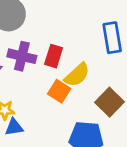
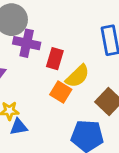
purple cross: (22, 56) -> (27, 43), moved

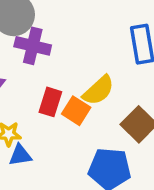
red rectangle: (55, 59) -> (50, 102), moved

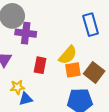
orange square: (76, 111) -> (73, 70), moved, turned -35

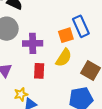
purple cross: (26, 33) -> (33, 43), moved
orange square: (73, 70) -> (66, 35), moved

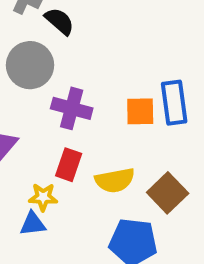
yellow semicircle: (64, 58) -> (115, 180), moved, turned 30
yellow star: (21, 94) -> (43, 197), moved

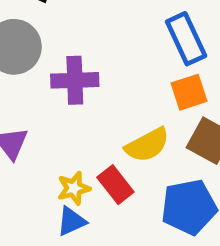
orange square: (140, 111) -> (189, 92), moved
red rectangle: (69, 165) -> (115, 185), moved, turned -40

